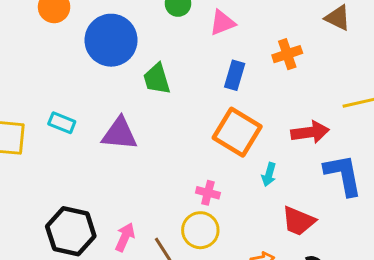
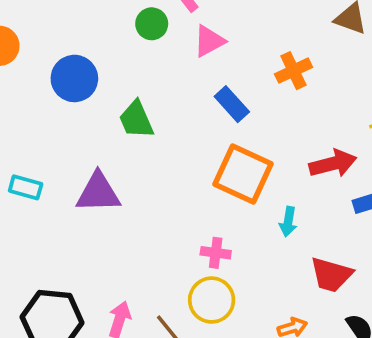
blue circle: (111, 40) -> (74, 78), size x0.7
blue rectangle: (235, 75) -> (232, 104), turned -52

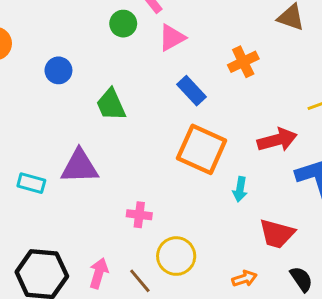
blue circle: (74, 78) -> (58, 70), size x0.7
cyan rectangle: (26, 187) -> (31, 183), moved
pink cross: (216, 253) -> (139, 215), moved

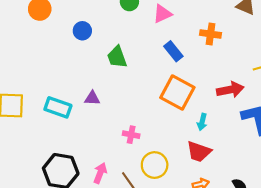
orange cross: (243, 62) -> (211, 34), turned 30
purple triangle: (80, 166) -> (92, 98), size x0.6
cyan rectangle: (31, 183) -> (58, 107), size x1.4
red trapezoid: (277, 234) -> (199, 152), moved

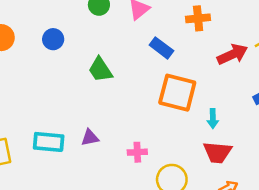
blue circle: (82, 31) -> (53, 39), moved
red arrow: (230, 90) -> (232, 54), moved
purple triangle: (92, 98) -> (90, 138), moved

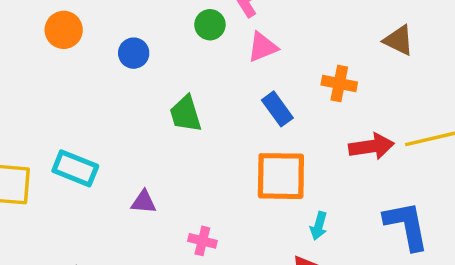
orange square: (177, 93) -> (281, 176), turned -30
cyan rectangle: (49, 142) -> (75, 168), moved

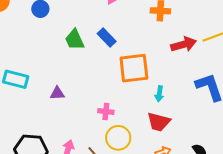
blue rectangle: (277, 109) -> (107, 38), moved
pink cross: (202, 241) -> (106, 112), moved

